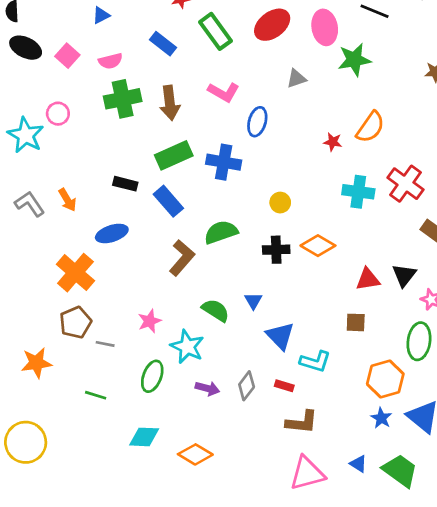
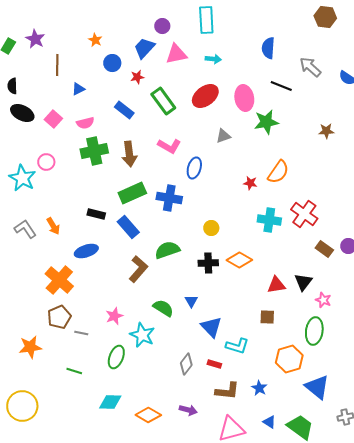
purple arrow: (207, 388) -> (188, 410), moved
blue star: (381, 418) -> (259, 388), moved

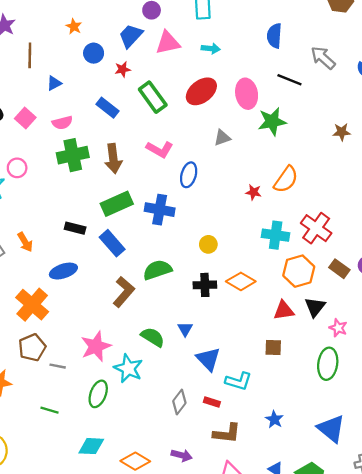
pink star: (114, 316) -> (96, 346), size x1.5
orange hexagon: (289, 359) -> (299, 271), moved
blue star: (259, 388) -> (274, 419), moved

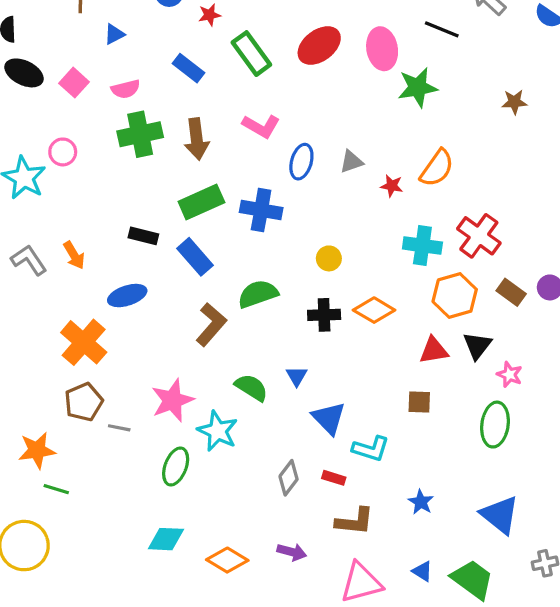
gray triangle: (222, 138) -> (351, 162), moved
green line: (50, 410) -> (56, 489), moved

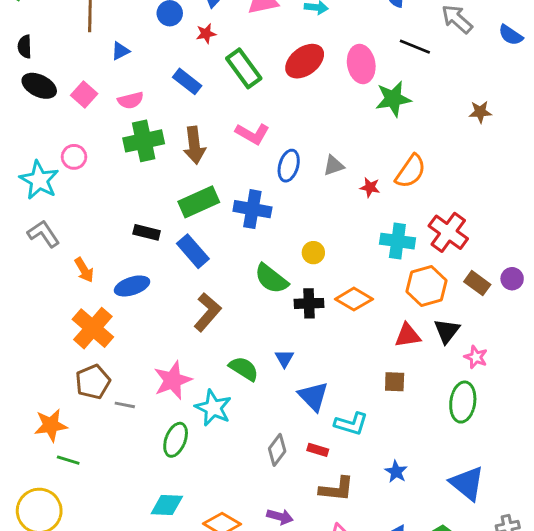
orange arrow: (74, 255) -> (84, 270), moved
gray L-shape: (29, 260) -> (44, 234), moved
green semicircle: (258, 294) -> (271, 279), moved, turned -123

